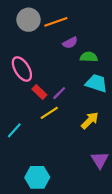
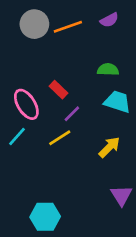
purple semicircle: (70, 43) -> (109, 20), moved
pink ellipse: (22, 69) -> (26, 104), moved
red rectangle: (39, 92) -> (58, 90), moved
cyan line: (14, 130) -> (17, 136), moved

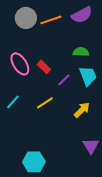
purple semicircle: (109, 20) -> (82, 15), size x1.5
cyan trapezoid: (117, 102) -> (88, 76), turned 50
pink ellipse: (26, 104) -> (20, 64), moved
purple line: (72, 114) -> (64, 80), moved

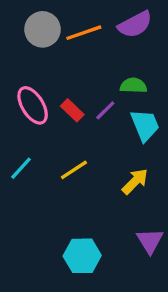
purple line: (64, 80) -> (105, 110), moved
cyan hexagon: (34, 162) -> (82, 256), moved

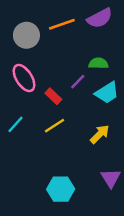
gray circle: (43, 29) -> (26, 35), moved
red rectangle: (72, 110) -> (53, 96), moved
cyan trapezoid: (145, 125) -> (107, 93), turned 80

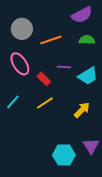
orange line: (62, 24) -> (51, 40), moved
green semicircle: (99, 63) -> (87, 40), moved
purple line: (78, 82) -> (64, 67), turned 48
cyan hexagon: (61, 189) -> (64, 155), moved

